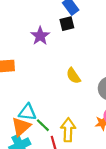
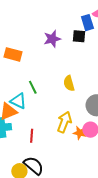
green line: (43, 125) -> (33, 87), moved
yellow arrow: (68, 130) -> (64, 122), moved

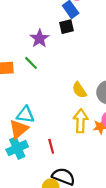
yellow semicircle: (69, 83) -> (79, 90), moved
green line: (33, 87) -> (31, 63), moved

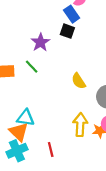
black square: (67, 27) -> (67, 31), turned 32
yellow semicircle: (79, 90) -> (79, 81), moved
orange triangle: (19, 129) -> (19, 132), turned -36

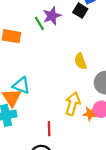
green line: (32, 67) -> (39, 23), moved
red line: (51, 149) -> (49, 129), moved

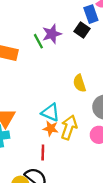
cyan triangle: (21, 85) -> (50, 112), moved
orange star: (90, 114) -> (51, 128), moved

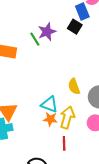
yellow semicircle: (79, 83) -> (74, 86), moved
red line: (43, 152) -> (64, 143), moved

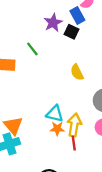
purple star: (47, 32) -> (53, 23), moved
yellow semicircle: (74, 86) -> (77, 72), moved
red line: (64, 143) -> (74, 143), moved

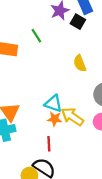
yellow arrow: (74, 125) -> (72, 117), turned -70
red line: (74, 143) -> (49, 144), moved

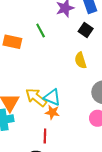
black square: (78, 22) -> (86, 30), moved
yellow arrow: (72, 117) -> (36, 97), moved

